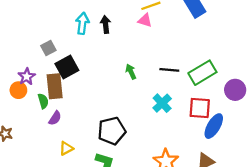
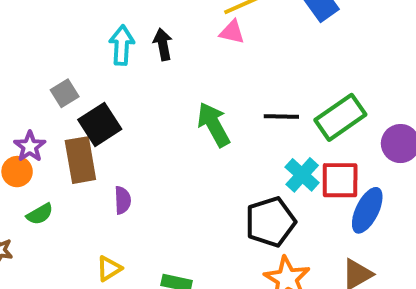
green arrow: (131, 72) -> (214, 125), size x1.6
green semicircle: (43, 101) -> (40, 214), moved, turned 80
cyan cross: (162, 103) -> (302, 175), moved
purple semicircle: (55, 118) -> (123, 200), moved, turned -32
black pentagon: (112, 131) -> (270, 222), moved

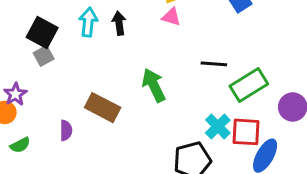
black line: (281, 116) -> (214, 64), moved
black square: (100, 124) -> (42, 33), moved, turned -32
brown rectangle: (80, 160) -> (103, 108), moved, turned -56
purple semicircle: (123, 200) -> (66, 130), moved

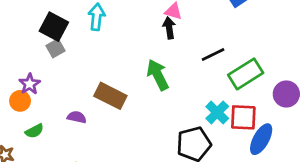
black arrow: (119, 23) -> (169, 28), moved
black line: (214, 64) -> (213, 55), turned -30
purple semicircle: (66, 130) -> (77, 117), turned -78

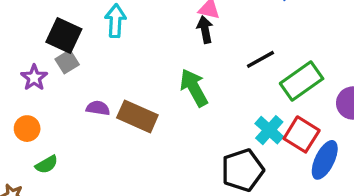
purple star: (30, 84) -> (34, 78), moved
purple semicircle: (77, 117) -> (98, 108), moved
red square: (243, 117) -> (302, 134), turned 32

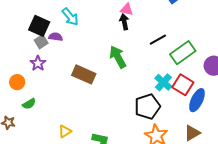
cyan arrow: (115, 21) -> (70, 17), turned 138
purple star: (34, 78) -> (38, 63), moved
purple semicircle: (98, 108) -> (56, 37), moved

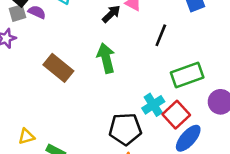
black arrow: (124, 22) -> (111, 14), moved, turned 42
black line: (158, 40) -> (161, 35), moved, turned -54
yellow triangle: (65, 131) -> (27, 136), moved

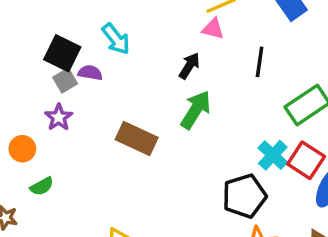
black arrow: (111, 14) -> (189, 66), moved
green arrow: (106, 58) -> (196, 110), turned 60

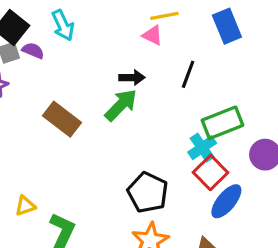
black arrow: (189, 66) -> (132, 78), moved, turned 45
cyan cross: (273, 155) -> (202, 148), moved
black pentagon: (244, 196) -> (148, 192), turned 30

